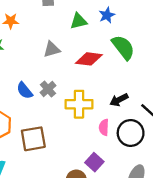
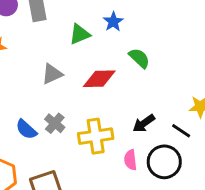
green semicircle: (123, 47) -> (139, 58), size x0.7

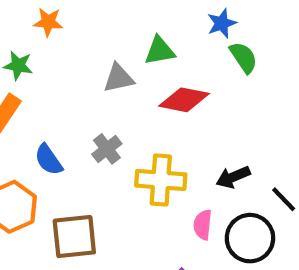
green triangle: (80, 34) -> (160, 51), moved
green semicircle: (139, 58) -> (244, 57), moved
blue semicircle: (26, 129) -> (49, 160), moved

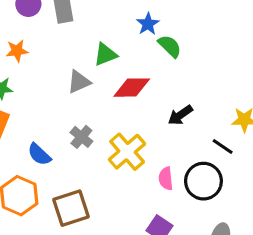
black arrow: (233, 177) -> (180, 115), moved
yellow cross: (161, 180) -> (127, 152), turned -33

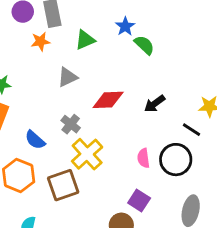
orange star: (17, 51) -> (41, 41), moved
green triangle: (105, 54) -> (85, 40), moved
red diamond: (132, 88) -> (108, 100), moved
yellow cross: (127, 152) -> (87, 154), moved

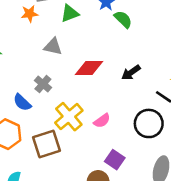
gray triangle: (67, 77) -> (53, 47), turned 36
gray cross: (71, 124) -> (43, 84), moved
pink semicircle: (143, 158) -> (102, 121), moved, turned -120

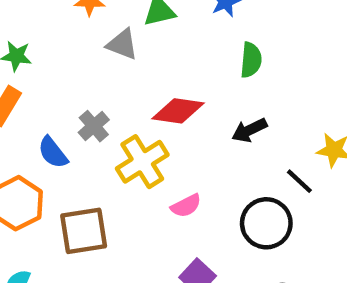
green semicircle: (123, 19) -> (251, 60), moved, turned 42
gray triangle: (53, 47) -> (122, 44), moved
yellow cross: (69, 117) -> (142, 162), moved

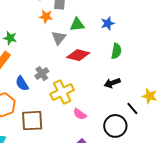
gray triangle: (122, 44) -> (59, 38), turned 42
red diamond: (178, 111) -> (78, 55), moved
pink semicircle: (186, 206) -> (80, 114), turned 56

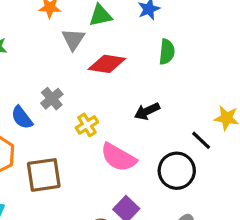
black arrow: (112, 83) -> (147, 111), moved
yellow cross: (62, 92) -> (87, 125), size x0.6
pink semicircle: (80, 114) -> (118, 157), size x1.6

